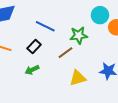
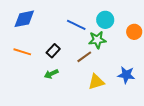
cyan circle: (100, 15) -> (105, 20), moved
blue line: (45, 26) -> (76, 25), moved

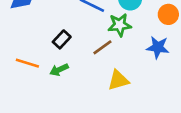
orange line: (22, 52) -> (27, 63), moved
blue star: (126, 75) -> (158, 47), moved

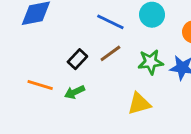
green star: (120, 25) -> (151, 62), moved
brown line: (102, 47) -> (110, 53), moved

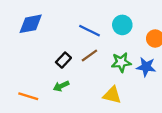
orange line: (40, 85) -> (28, 96), moved
yellow triangle: (139, 104) -> (112, 95), turned 30

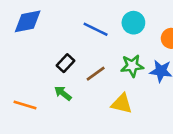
brown line: (89, 55) -> (96, 74), moved
green arrow: (61, 86) -> (63, 93), turned 63

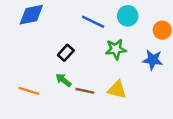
green star: (132, 66) -> (116, 49), moved
brown line: (96, 74) -> (85, 91), moved, turned 48

